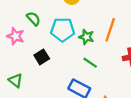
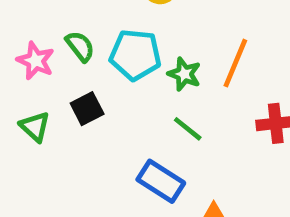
green semicircle: (33, 19) -> (80, 46), moved
green triangle: (16, 81) -> (35, 127), moved

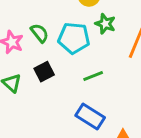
green star: (184, 74) -> (105, 24), moved
green line: (188, 129) -> (93, 76), moved, turned -60

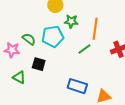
black square: (44, 72) -> (39, 64), turned -32
green line: (93, 76) -> (84, 49), moved

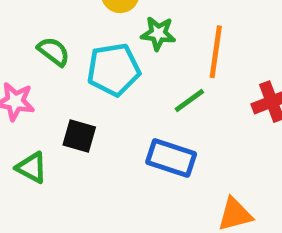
green semicircle: (29, 39) -> (54, 52), moved
blue rectangle: (77, 86) -> (171, 158), moved

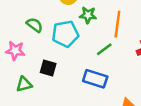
green triangle: (32, 168) -> (24, 84), turned -42

